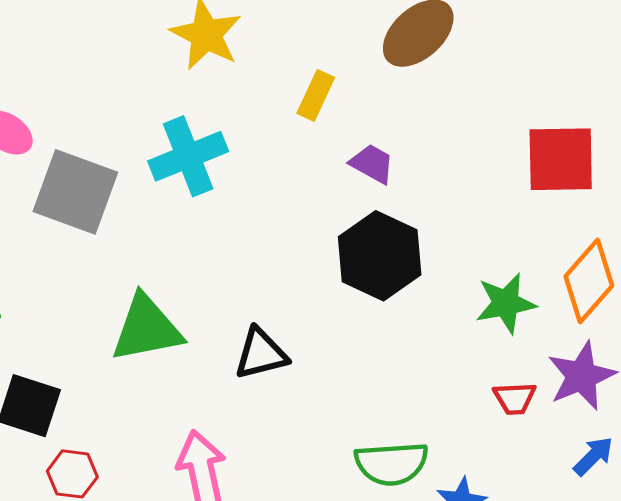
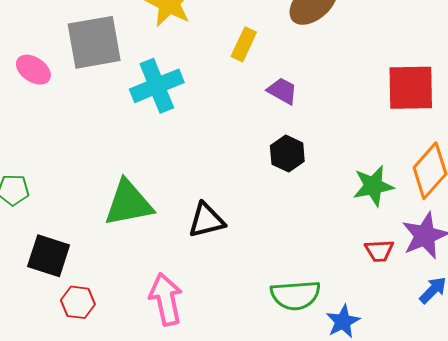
gray square: (75, 192) -> (94, 42), moved, turned -30
black hexagon: (380, 256) -> (287, 154), size x0.6

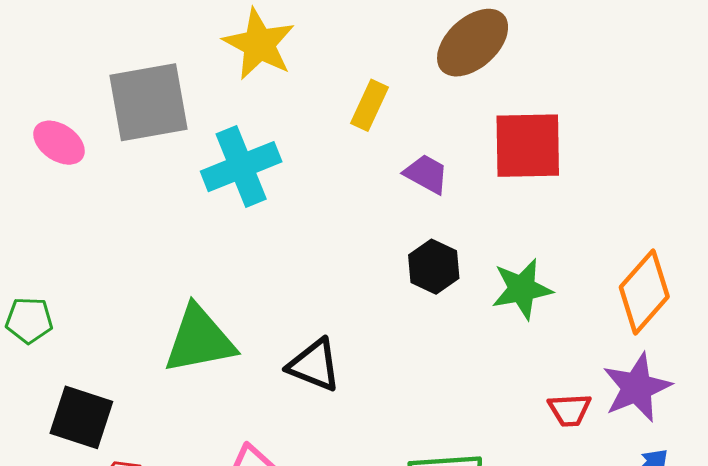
red square: (411, 88) -> (528, 146), moved
green star: (373, 186) -> (522, 289), moved
black triangle: (206, 220) -> (314, 365), turned 36

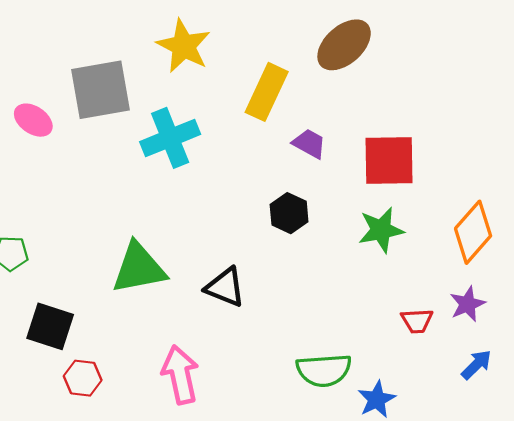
yellow rectangle: (370, 105) -> (267, 92), size x1.5
red square: (528, 146) -> (389, 160), moved
black hexagon: (434, 267) -> (289, 213), moved
purple star: (637, 387) -> (467, 304), size x0.7

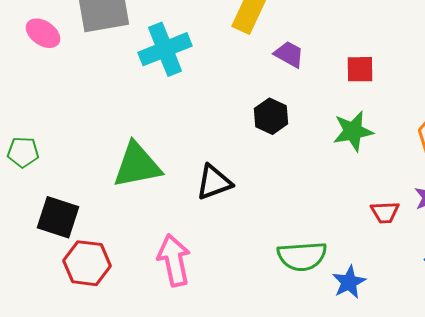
red square: (389, 160) -> (360, 69), size x0.6
black triangle: (225, 287) -> (214, 182), turned -42
red hexagon: (83, 378) -> (87, 263), size x1.4

